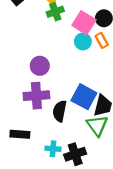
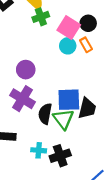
purple cross: (36, 96) -> (22, 99), turned 35
blue square: (84, 97) -> (69, 100), turned -30
green triangle: (97, 125) -> (63, 119), moved

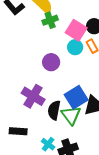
purple circle: (26, 70) -> (51, 62), moved
blue square: (69, 100) -> (76, 97), turned -30
cyan cross: (39, 150) -> (48, 144), turned 32

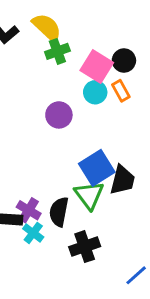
purple cross: (33, 96) -> (29, 210), moved, size x0.7
black semicircle: (54, 110) -> (59, 212), moved
cyan cross: (48, 144) -> (33, 233), moved

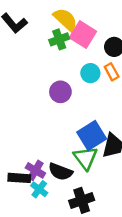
yellow semicircle: (47, 27) -> (65, 19), moved
pink square: (97, 67) -> (83, 34), moved
black semicircle: (59, 212) -> (60, 172), turned -80

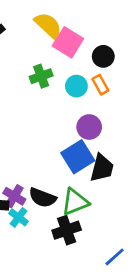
green cross: (59, 39) -> (41, 76), moved
purple circle: (60, 92) -> (89, 127), moved
green triangle: (85, 158) -> (75, 202), moved, turned 45

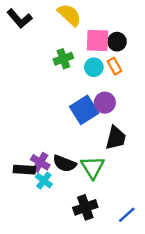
pink square: (68, 42) -> (97, 40), moved, turned -30
blue square: (78, 157) -> (84, 110), moved
green triangle: (75, 202) -> (93, 167), turned -40
black cross: (67, 230) -> (85, 207), moved

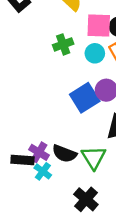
black cross: (85, 207) -> (86, 199), turned -30

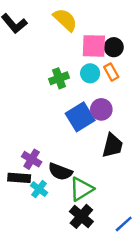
green cross: (63, 44) -> (59, 78), moved
purple cross: (39, 152) -> (32, 159), moved
green triangle: (94, 157) -> (81, 189), moved, turned 30

